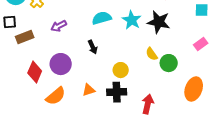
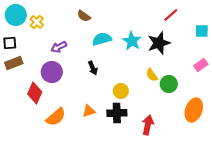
black star: (159, 22) -> (159, 43), turned -30
brown rectangle: (25, 37) -> (14, 63), moved
purple circle: (61, 64) -> (52, 72), moved

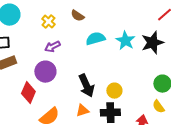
yellow cross: (37, 22) -> (48, 22), moved
black arrow: (93, 68) -> (86, 86), moved, size x1.6
yellow semicircle: (152, 75) -> (158, 107), moved

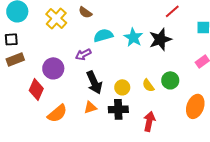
yellow cross: (48, 22) -> (56, 18), size x1.5
purple arrow: (52, 47) -> (83, 54), moved
yellow semicircle: (158, 107) -> (148, 85), moved

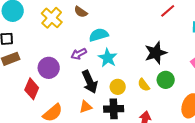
cyan star: (133, 37) -> (108, 58), moved
black star: (160, 39) -> (156, 53), moved

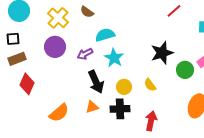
purple circle: (49, 68) -> (55, 47), moved
green circle: (166, 80) -> (185, 70), moved
red diamond: (32, 89) -> (27, 84), moved

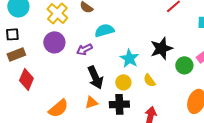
cyan star: (114, 58) -> (129, 58), moved

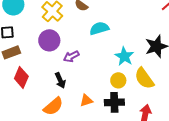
purple arrow: (84, 49) -> (71, 56), moved
black arrow: (95, 77) -> (60, 80), moved, size x0.7
yellow semicircle: (149, 80) -> (144, 78), size x1.6

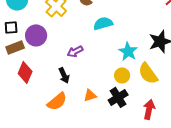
purple circle: (49, 40) -> (36, 35), moved
black cross: (114, 102) -> (118, 97), turned -30

